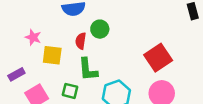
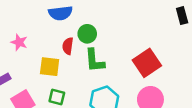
yellow square: (52, 55) -> (50, 67), moved
green L-shape: (88, 70) -> (95, 61), moved

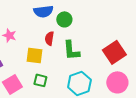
green circle: (87, 34) -> (64, 19), moved

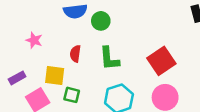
red semicircle: (49, 38) -> (75, 54), moved
yellow square: (34, 55) -> (55, 75), moved

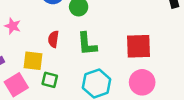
red square: (161, 61) -> (139, 46), turned 32

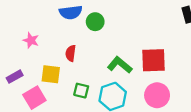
green L-shape: (87, 44) -> (120, 65), moved, turned 135
green square: (50, 80) -> (81, 91), moved

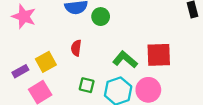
pink star: (31, 40) -> (24, 17), moved, size x1.5
yellow square: (51, 74) -> (46, 62), moved, turned -36
pink circle: (157, 95) -> (148, 90), moved

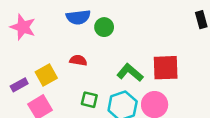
red semicircle: (76, 48) -> (78, 60), turned 91

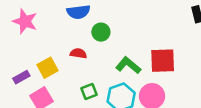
green circle: (104, 27) -> (101, 32), moved
green square: (89, 100) -> (89, 91), turned -35

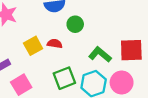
yellow square: (48, 68) -> (33, 46), moved
green square: (89, 91) -> (64, 78), size x1.5

